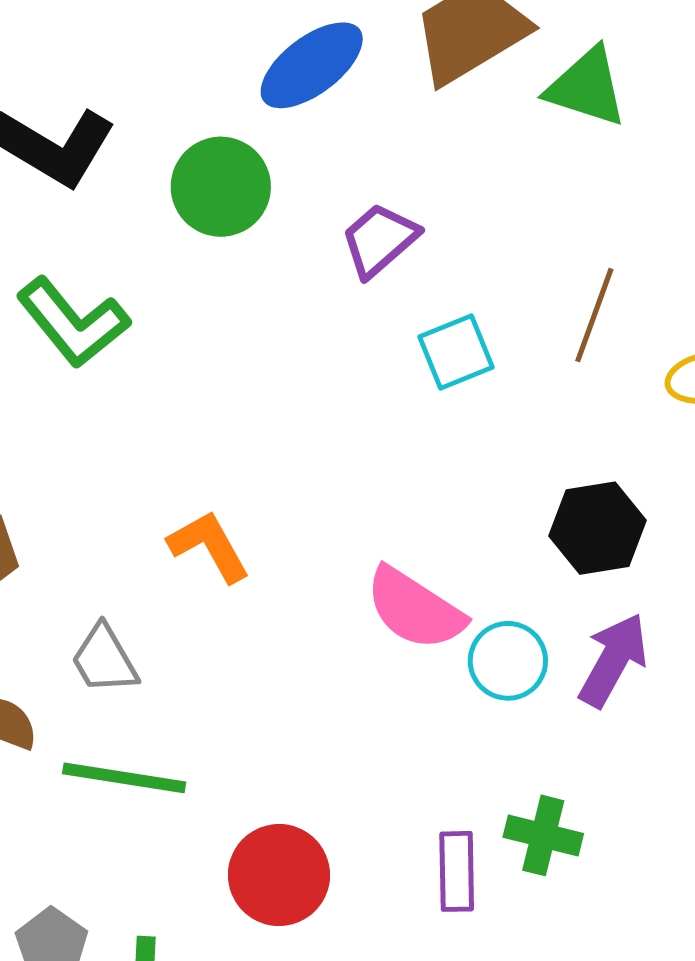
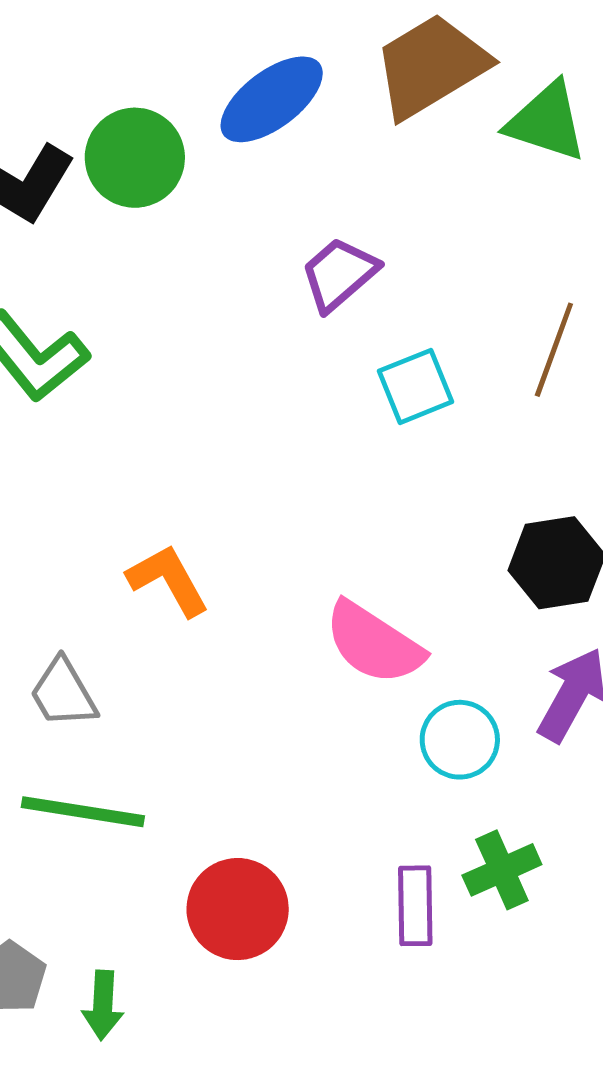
green circle: (221, 187) -> (135, 158), moved
cyan circle: (508, 661) -> (460, 740), moved
green cross: (543, 835) -> (502, 870), turned -38

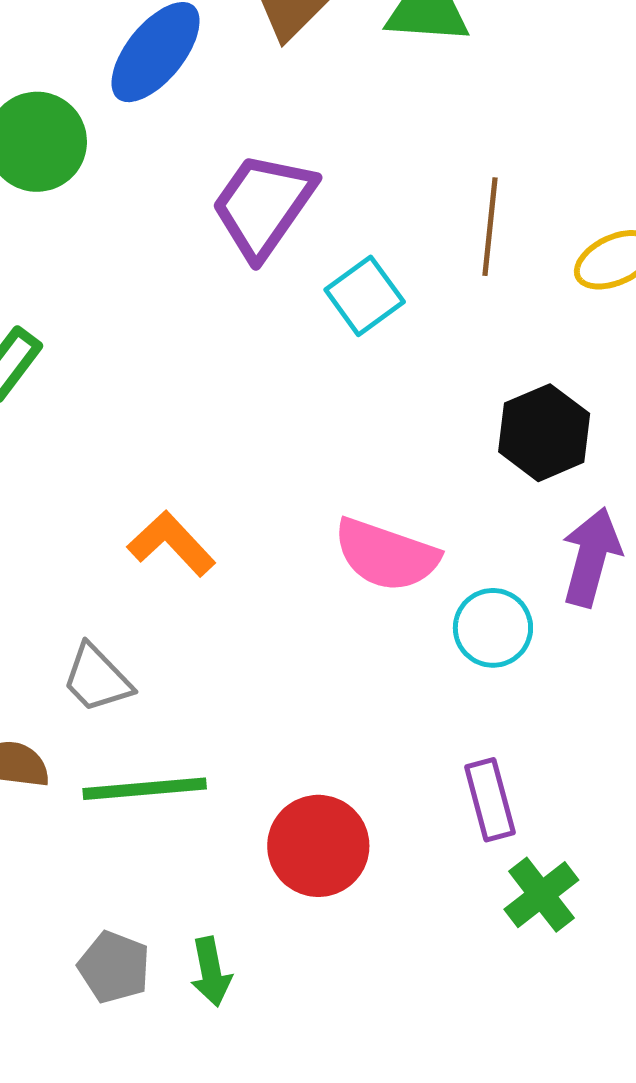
purple trapezoid: (339, 274) -> (263, 205), size x1.4
green cross: (502, 870) -> (541, 895), moved

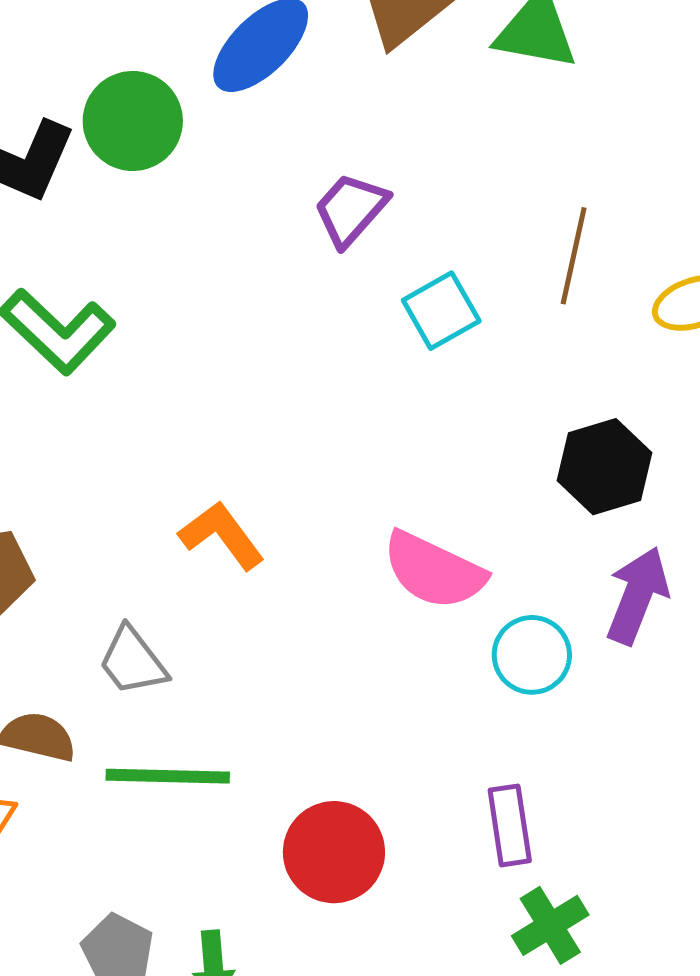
purple trapezoid: (263, 205) -> (351, 209), size x0.7

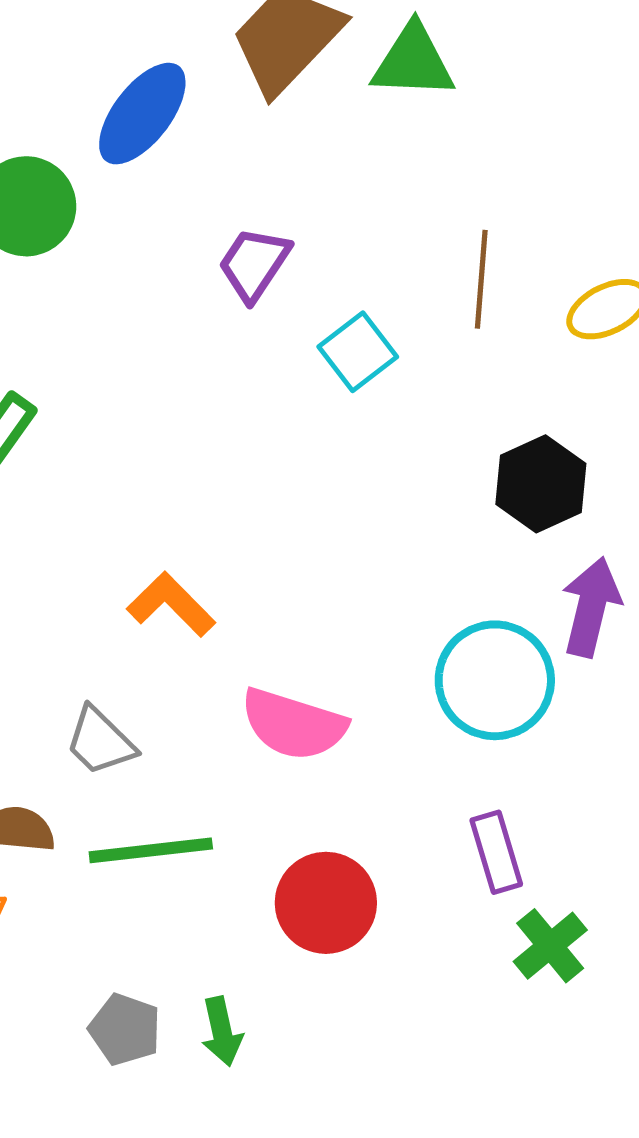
pink semicircle: (434, 570) -> (293, 724), moved
cyan circle: (532, 655) -> (495, 680), size x1.5

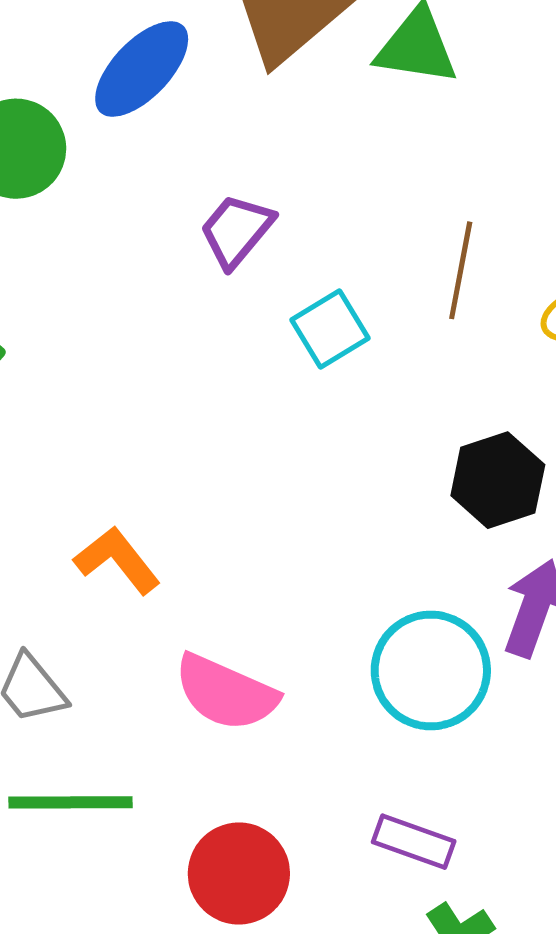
purple rectangle: (496, 852) -> (414, 842), turned -60

